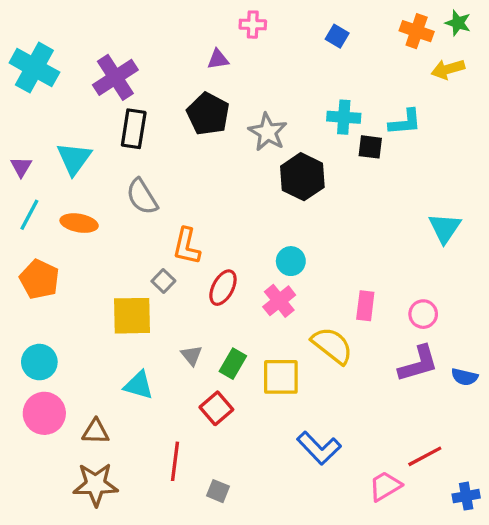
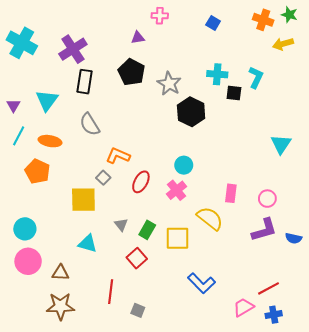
cyan L-shape: (405, 122) -> (256, 77), turned -60
orange L-shape: (187, 246) -> (118, 156), turned 100
orange pentagon: (39, 279) -> (37, 171), moved
blue cross: (466, 496) -> (274, 315), moved

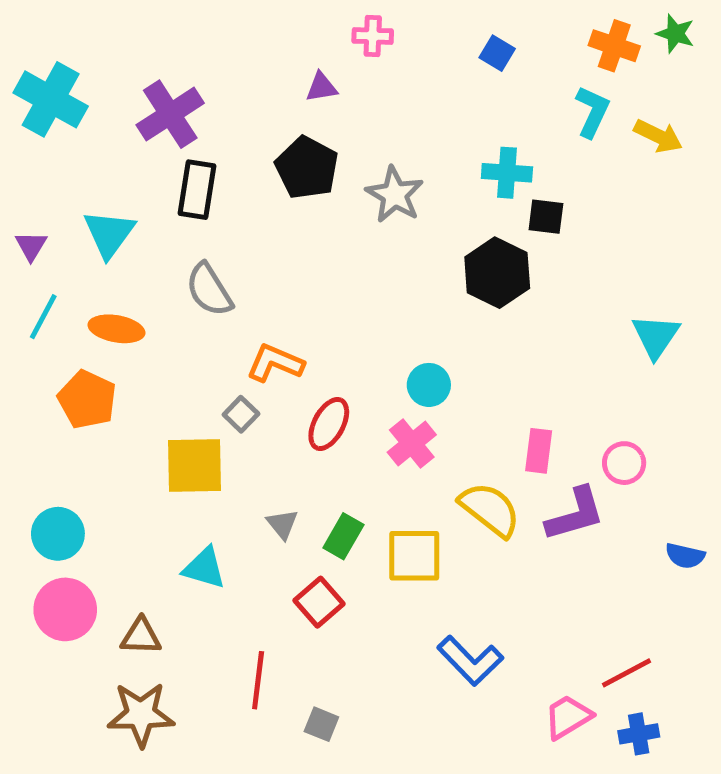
yellow arrow: (283, 44) -> (658, 136), moved, turned -138
cyan L-shape: (256, 77) -> (592, 112), moved
black hexagon: (191, 112) -> (497, 273), moved
purple L-shape: (264, 230) -> (575, 514), moved

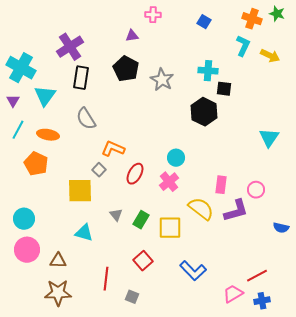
cyan cross: (51, 99) -> (21, 68), moved
red square: (319, 602) -> (143, 261), moved

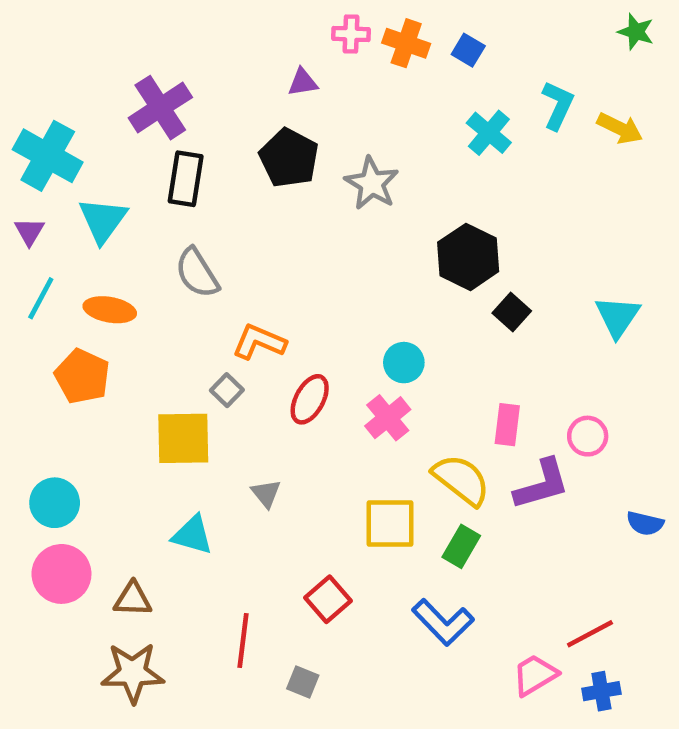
orange cross: (252, 19) -> (406, 43), moved
cyan cross: (208, 71) -> (489, 133), moved, turned 36
black square: (224, 89) -> (512, 312), moved, turned 35
green rectangle: (141, 220) -> (461, 546), moved

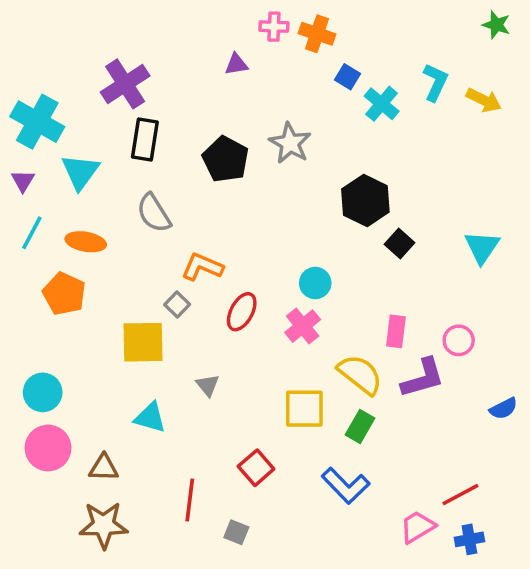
blue square: (468, 50) -> (347, 77), moved
black pentagon: (289, 158) -> (226, 159), moved
blue semicircle: (645, 523) -> (503, 409), turned -40

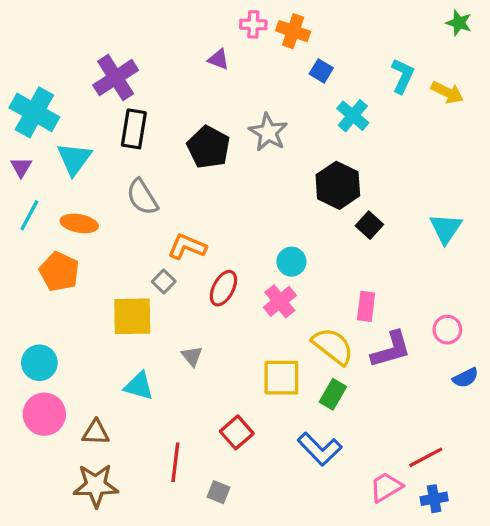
purple triangle: (236, 64) -> (218, 59), turned 30
cyan cross: (382, 104) -> (353, 116), moved
pink circle: (459, 340) -> (447, 330), moved

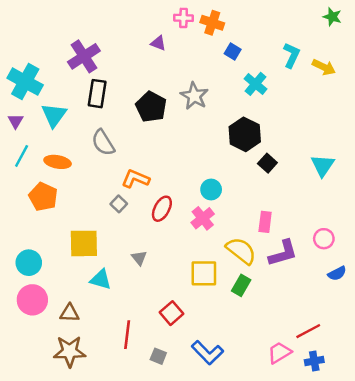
yellow square: (132, 316) -> (84, 243), moved
blue L-shape: (320, 449) -> (207, 353), moved

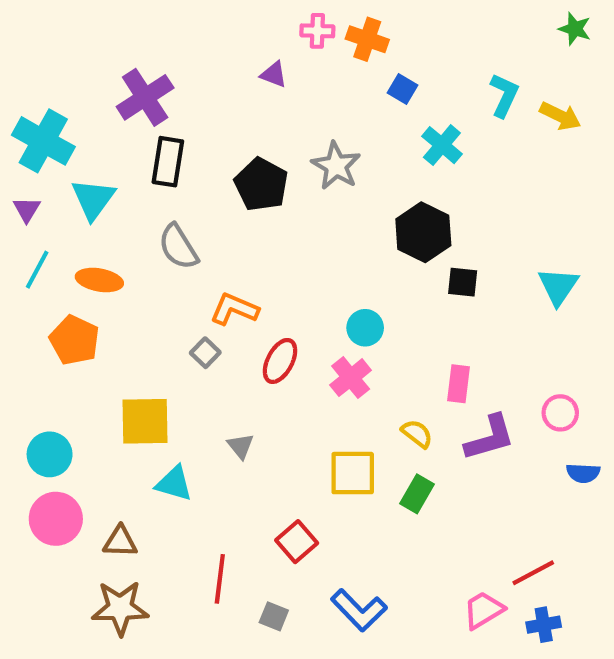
black square: (267, 163) -> (463, 282), turned -36
yellow semicircle: (241, 251) -> (417, 434), size x0.6
blue semicircle: (337, 273) -> (583, 473), turned 30

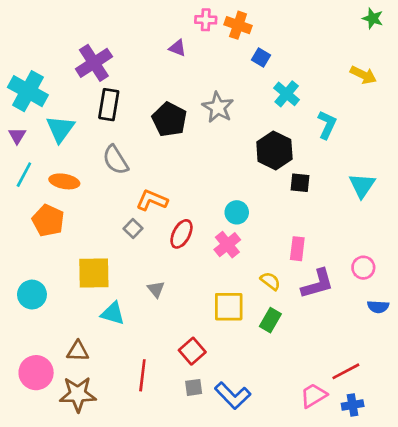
cyan L-shape: (504, 95) -> (327, 125), moved
pink circle: (56, 519) -> (36, 373), moved
gray square: (274, 616) -> (194, 387), moved, turned -30

